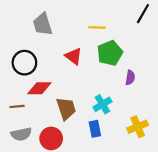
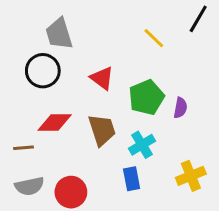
yellow line: (97, 27) -> (154, 38), moved, turned 42
green pentagon: (110, 53) -> (146, 97), moved
black circle: (24, 63) -> (43, 71), moved
brown trapezoid: (66, 109) -> (102, 130), moved

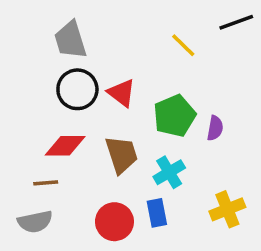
black line: (198, 19) -> (236, 22), turned 40
black circle: (43, 71) -> (77, 89), moved
brown line: (24, 148) -> (46, 183), moved
red circle: (71, 192) -> (114, 222), moved

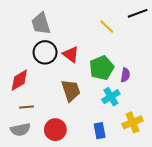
red diamond: (65, 146) -> (19, 80), moved, turned -30
cyan cross: (169, 172) -> (111, 97), moved
blue rectangle: (157, 213) -> (100, 131), moved
red circle: (114, 222) -> (55, 130), moved

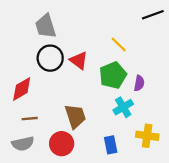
yellow line: (107, 27) -> (119, 44), moved
brown trapezoid: (71, 90) -> (75, 116), moved
yellow cross: (133, 122) -> (147, 136), turned 30

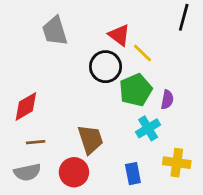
black line: (153, 15) -> (184, 17), turned -55
black circle: (50, 58) -> (106, 67), moved
red triangle: (79, 60) -> (119, 35), moved

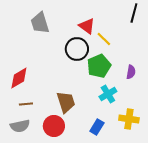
purple semicircle: (167, 100) -> (131, 72), moved
blue rectangle: (133, 174) -> (97, 127), turned 42

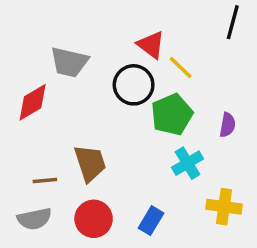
gray trapezoid: (40, 23) -> (69, 62), moved, turned -60
red diamond: (19, 78) -> (33, 102), moved
brown trapezoid: (66, 102) -> (90, 163), moved
blue rectangle: (97, 127) -> (151, 221), moved

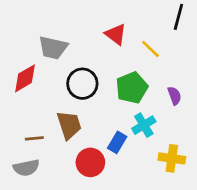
yellow line: (181, 67) -> (150, 49), moved
black circle: (134, 85) -> (82, 84), moved
purple semicircle: (228, 125) -> (174, 96), turned -30
red circle: (94, 219) -> (90, 162), moved
blue rectangle: (151, 221) -> (117, 142), moved

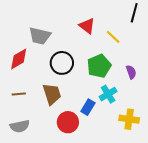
brown line: (34, 138) -> (19, 94), moved

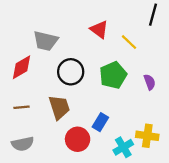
cyan cross: (108, 94) -> (123, 147), moved

